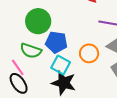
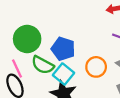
green circle: (38, 21) -> (27, 39), moved
green semicircle: (31, 51) -> (43, 65), moved

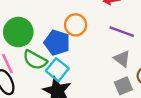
orange circle: (96, 67) -> (76, 25), moved

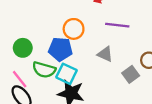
green circle: (18, 32) -> (23, 48), size x0.7
gray triangle: (122, 59) -> (105, 54), moved

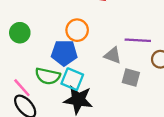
purple line: (117, 25) -> (138, 40), moved
green circle: (23, 48) -> (20, 33), moved
gray square: (131, 74) -> (131, 77), moved, turned -35

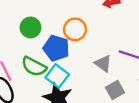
green circle: (20, 33) -> (30, 28), moved
gray square: (131, 77) -> (115, 90), turned 30

